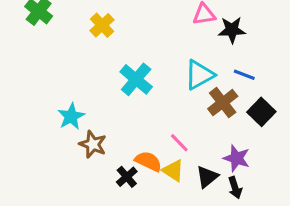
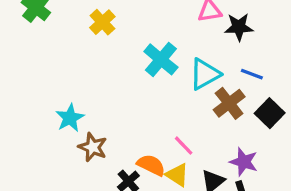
cyan cross: (136, 79) -> (161, 59), moved

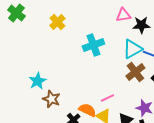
cyan cross: (161, 59) -> (93, 45), turned 30
cyan triangle: (205, 74) -> (132, 49), moved
pink line: (184, 146) -> (107, 98), turned -72

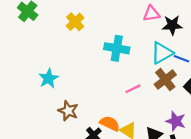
cyan cross: (93, 45) -> (117, 48), turned 30
cyan star: (37, 81) -> (48, 78), moved
pink line: (107, 98) -> (133, 89), moved

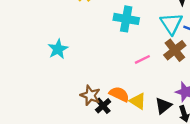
cyan triangle: (162, 53) -> (171, 24), turned -35
brown star: (68, 111) -> (90, 95), moved

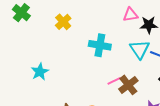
brown cross: (175, 50) -> (128, 85), moved

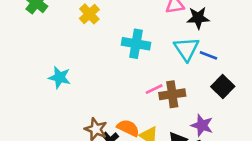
cyan star: (40, 72) -> (60, 77), turned -30
brown cross: (128, 85) -> (172, 94), turned 30

